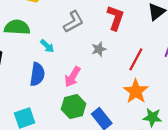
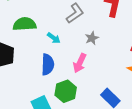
gray star: (99, 49) -> (92, 38), moved
green hexagon: (74, 107) -> (66, 91), moved

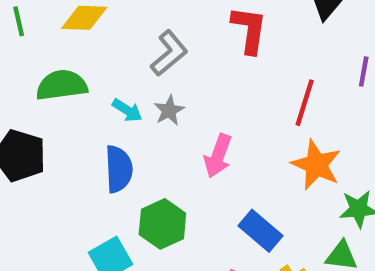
gray star: (92, 38) -> (169, 110), moved
pink arrow: (80, 63) -> (218, 156), moved

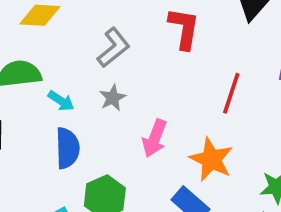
cyan arrow: (127, 110) -> (61, 101), moved
orange star: (316, 165) -> (211, 159), moved

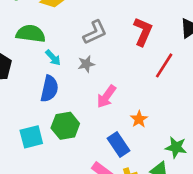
red line: (231, 93) -> (164, 65), moved
orange star: (211, 159) -> (139, 119), size x0.6

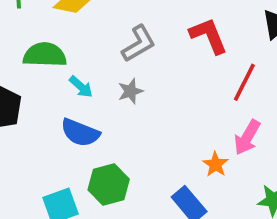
red L-shape: (143, 32) -> (209, 36), turned -40
blue semicircle: (49, 89) -> (80, 133), turned 105
pink arrow: (106, 97) -> (247, 137), moved

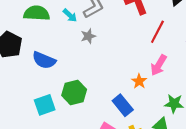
cyan arrow: (81, 87) -> (70, 15), moved
blue semicircle: (80, 133) -> (44, 60), moved

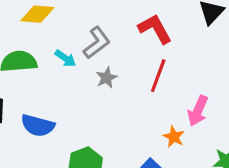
red line: (157, 32) -> (158, 76), moved
gray star: (88, 36) -> (107, 78), moved

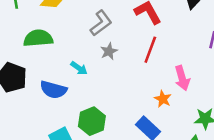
cyan arrow: (65, 58) -> (79, 68), moved
pink arrow: (198, 111) -> (182, 78), turned -40

